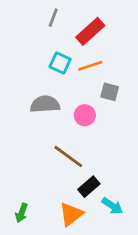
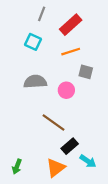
cyan square: (60, 63) -> (33, 42), moved

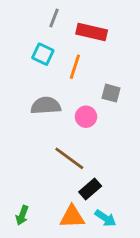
red rectangle: (71, 25) -> (92, 32), turned 55
orange line: (71, 52) -> (75, 67), moved, turned -54
cyan arrow: (88, 161) -> (105, 218), moved
orange triangle: (56, 168) -> (72, 217), turned 36

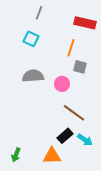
red rectangle: (92, 32) -> (85, 23), moved
orange line: (75, 67) -> (71, 48), moved
brown line: (69, 158) -> (74, 113), moved
cyan arrow: (105, 218) -> (85, 140), moved

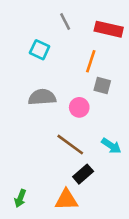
gray line: (39, 13) -> (65, 22), moved, turned -48
brown line: (74, 113) -> (70, 145), moved
cyan arrow: (85, 140) -> (111, 146), moved

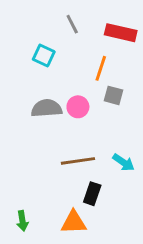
pink circle: (79, 107) -> (78, 107), moved
brown line: (70, 145) -> (78, 161), turned -44
black rectangle: (83, 174) -> (92, 194), turned -30
green arrow: (20, 198) -> (22, 221), turned -30

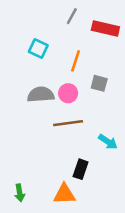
gray line: (72, 24) -> (72, 16), moved, turned 56
orange line: (101, 68) -> (76, 61), moved
brown line: (78, 161) -> (68, 123), moved

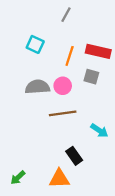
red rectangle: (105, 29) -> (98, 51), moved
black rectangle: (81, 169) -> (74, 156), turned -54
green arrow: (20, 193) -> (18, 178), turned 56

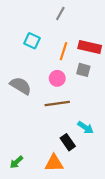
gray semicircle: (37, 87) -> (21, 86), moved, turned 35
cyan arrow: (99, 131) -> (85, 128), moved

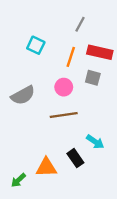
gray line: (60, 13) -> (80, 24), moved
gray semicircle: (21, 86) -> (23, 95), turned 120
orange triangle: (54, 163) -> (46, 167), moved

